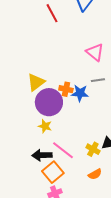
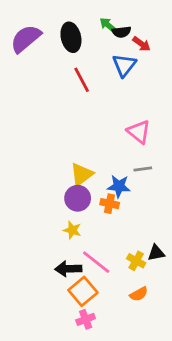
yellow triangle: (36, 82) -> (82, 174), moved
orange cross: (66, 89) -> (110, 204), moved
purple circle: (49, 102) -> (78, 198), size x0.7

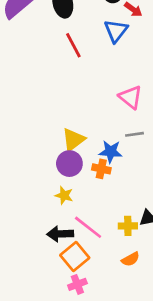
yellow cross: (136, 261) -> (128, 226), turned -30

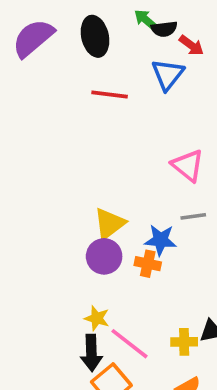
red line: (73, 45) -> (110, 94), turned -55
yellow star: (64, 195) -> (97, 318), moved
black arrow: (60, 234) -> (91, 353), turned -90

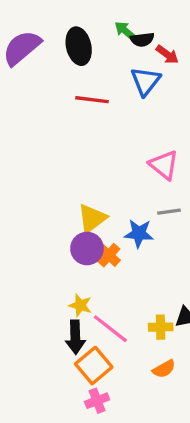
orange cross: (148, 264) -> (109, 255), moved, turned 30

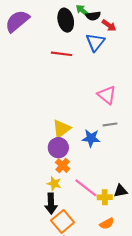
black ellipse: (79, 46) -> (66, 20), moved
orange cross: (109, 255) -> (63, 166), moved
pink line: (110, 329) -> (86, 188), moved

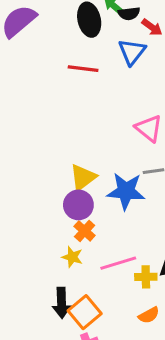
blue star: (91, 138) -> (126, 191), size x1.4
pink line: (86, 188) -> (118, 263), turned -55
black arrow: (51, 204) -> (62, 303), moved

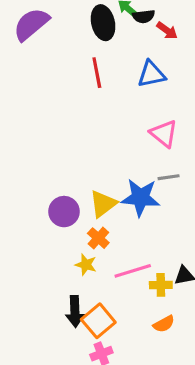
blue triangle: (132, 52) -> (151, 74), moved, turned 40
red line: (83, 69) -> (97, 73), turned 72
yellow triangle: (83, 177) -> (103, 204), moved
purple circle: (78, 205) -> (64, 212), moved

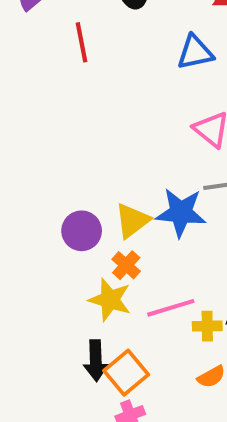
red line: (97, 73) -> (82, 42), moved
yellow star: (86, 265) -> (110, 300), size x1.5

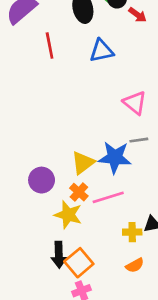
blue triangle: (195, 52) -> (102, 51), moved
purple circle: (82, 231) -> (42, 180), moved
pink line: (171, 308) -> (108, 197), moved

